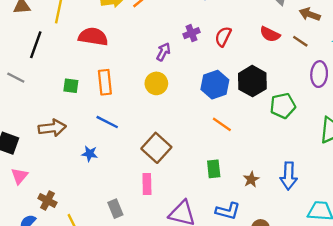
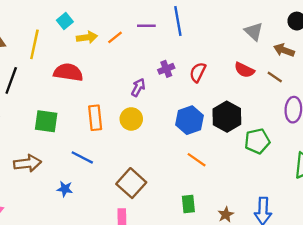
orange rectangle: (105, 82) -> (95, 118), moved
green square: (71, 86) -> (46, 121), size x1.5

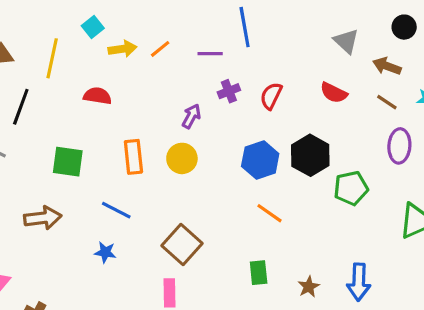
purple line: (146, 26) -> (210, 54), moved
red semicircle: (68, 72) -> (97, 96), size x0.7
brown line: (275, 77) -> (387, 102), moved
blue star: (65, 189) -> (105, 252), moved

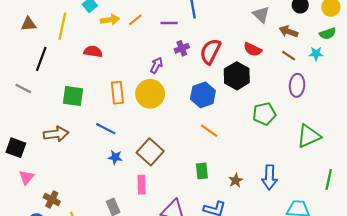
red semicircle: (271, 96) -> (210, 52), size x1.4
black hexagon: (310, 155) -> (237, 76), moved
yellow circle: (182, 158) -> (150, 94), size x1.4
blue star: (105, 252) -> (115, 157), moved

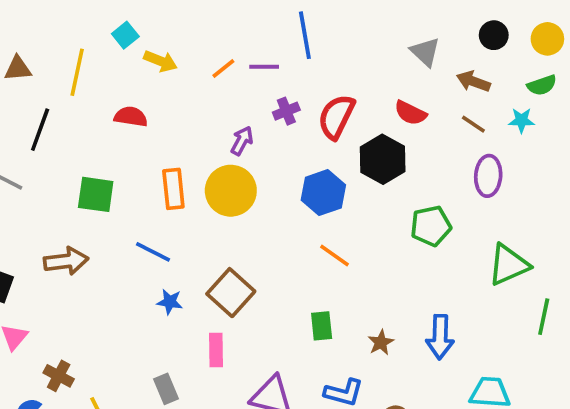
yellow arrow: (110, 20) -> (160, 61), turned 30
orange line: (135, 20) -> (223, 69), moved
green line: (329, 179) -> (544, 317), moved

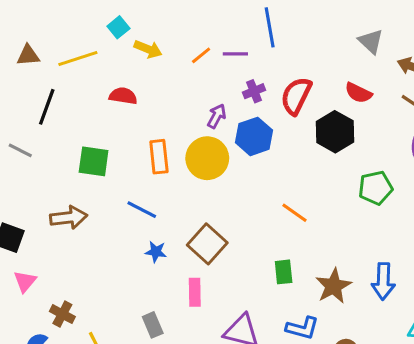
yellow line: (77, 72) -> (78, 58), turned 60
blue hexagon: (323, 193) -> (254, 136), moved
brown star: (381, 343) -> (333, 286), size x1.6

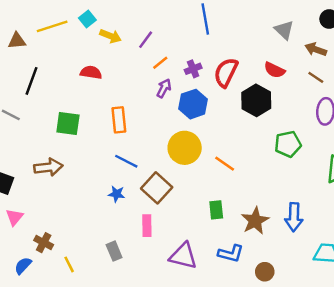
purple line: (235, 54) -> (146, 40), moved, turned -54
orange line: (201, 55) -> (160, 63), moved
yellow line: (78, 58) -> (52, 26), moved
yellow circle: (207, 158) -> (185, 148), moved
blue line: (142, 210) -> (126, 161), moved

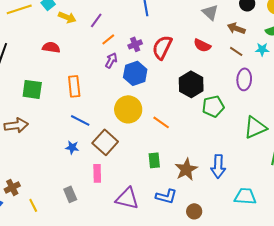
black hexagon: (256, 100) -> (191, 84), moved
brown cross: (44, 243) -> (12, 187), turned 35

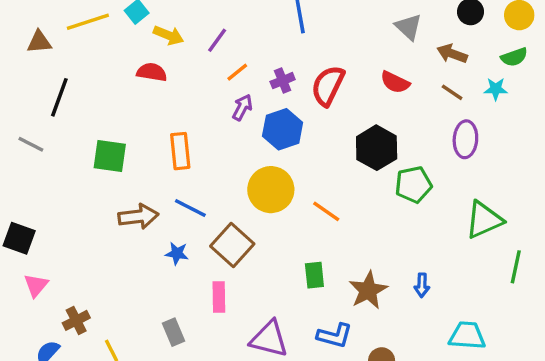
red semicircle: (51, 47) -> (152, 72), moved
brown arrow: (16, 125) -> (138, 216), moved
blue arrow: (218, 166) -> (422, 285), size x0.6

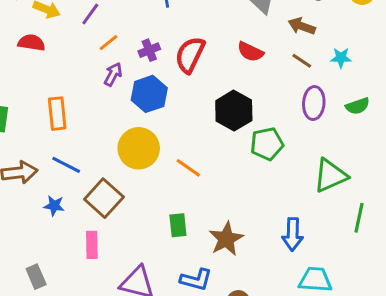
green semicircle: (514, 57) -> (358, 106), moved
blue arrow: (422, 285) -> (293, 234), moved, size x1.5
gray rectangle: (174, 332) -> (36, 277), moved

